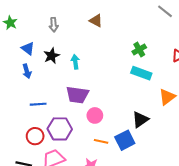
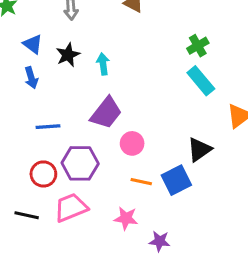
cyan rectangle: (141, 73) -> (201, 81), turned 30
purple trapezoid: (77, 95) -> (106, 113), turned -60

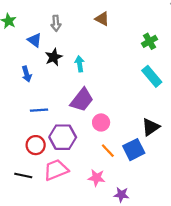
blue triangle: (33, 44) -> (34, 40), moved
green cross: (198, 46) -> (150, 41), moved
orange line: (141, 182) -> (108, 151), turned 35

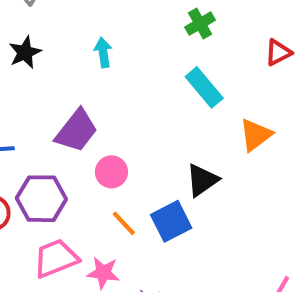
cyan arrow: (80, 64) -> (103, 52), moved
pink trapezoid: (56, 170) -> (56, 258), moved

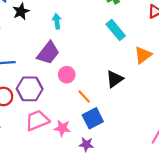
cyan arrow: (103, 52) -> (57, 21), moved
blue square: (171, 221) -> (93, 118), moved
orange line: (124, 223) -> (84, 96), moved

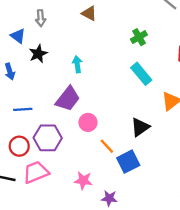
blue square: (93, 118) -> (128, 162), moved
pink trapezoid: (37, 120) -> (36, 172), moved

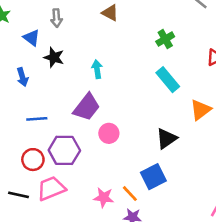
black star: (38, 54) -> (54, 57), turned -30
orange line: (107, 146) -> (130, 194), moved

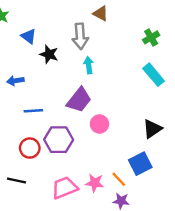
gray arrow: (56, 18) -> (80, 36), moved, size x1.5
blue arrow: (22, 77) -> (15, 81), moved, turned 98
pink trapezoid: (51, 188) -> (65, 188), moved

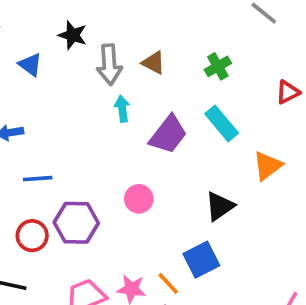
brown triangle: (101, 13) -> (153, 63), moved
black star: (49, 54) -> (73, 35), moved
purple trapezoid: (79, 100) -> (168, 134), moved

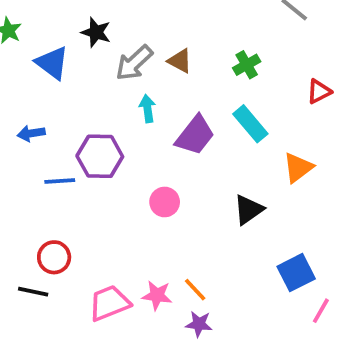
blue triangle: (30, 65) -> (52, 63), size x1.4
gray arrow: (109, 65) -> (134, 63), turned 51
purple hexagon: (76, 223) -> (100, 156), moved
red circle: (32, 236) -> (54, 257), moved
blue square: (201, 260) -> (296, 273), moved

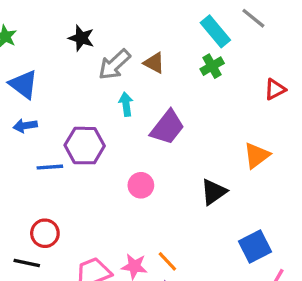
blue triangle: (52, 63) -> (23, 84), moved
cyan rectangle: (250, 124) -> (215, 31), moved

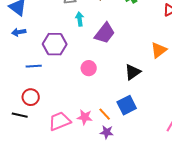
blue line: (50, 167) -> (34, 66), moved
blue square: (255, 246) -> (127, 105), moved

